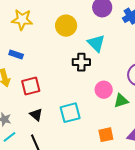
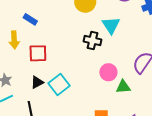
cyan square: (70, 113) -> (59, 84), moved, turned -35
black triangle: (36, 115) -> (37, 82), turned 40

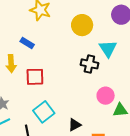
black triangle: (37, 82) -> (75, 125), moved
cyan square: (59, 84) -> (44, 112), moved

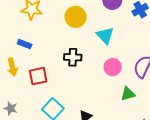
black cross: (89, 64) -> (73, 57), moved
pink circle: (106, 96) -> (113, 67), moved

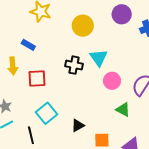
cyan triangle: (105, 36) -> (99, 58), moved
green triangle: (128, 94) -> (123, 110), turned 35

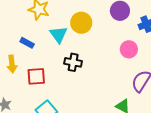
cyan triangle: (99, 58) -> (59, 35), moved
pink circle: (112, 81) -> (129, 49), moved

